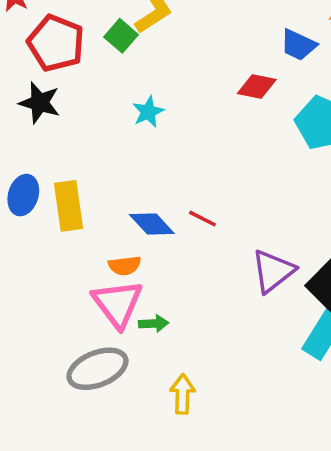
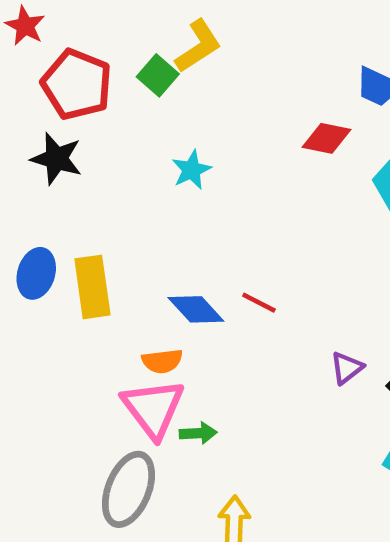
purple triangle: (273, 271) -> (347, 368), size x0.6
gray ellipse: (97, 369) -> (128, 489), turned -46

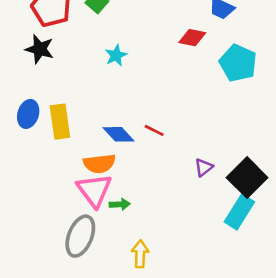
orange semicircle: (162, 361) -> (99, 164), size x1.4

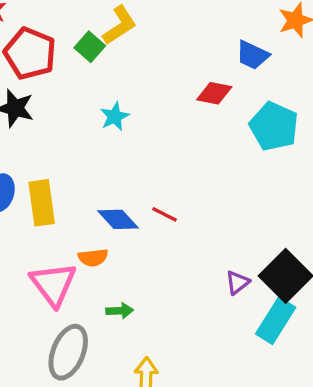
orange semicircle: (99, 164) -> (93, 258), size x0.7
purple triangle: (204, 167) -> (237, 282), moved
pink triangle: (94, 190) -> (53, 284), moved

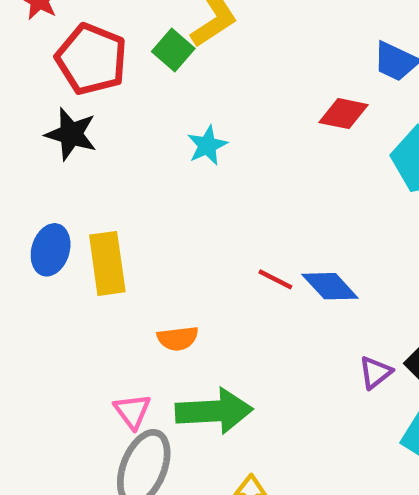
blue diamond: (118, 219) -> (330, 286), moved
pink triangle: (53, 284) -> (132, 411), moved, size x0.6
green arrow: (120, 311) -> (214, 411), size x2.0

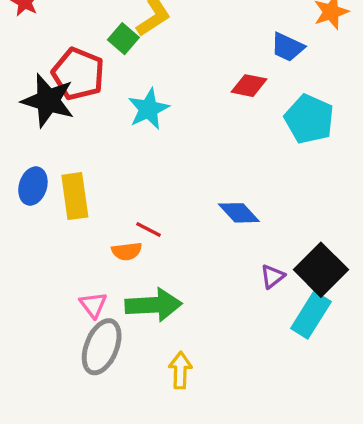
red pentagon: (91, 59) -> (78, 74), moved
black star: (71, 134) -> (48, 101), size x1.4
cyan star: (207, 145) -> (148, 109), size x1.4
red line: (275, 279) -> (148, 230), moved

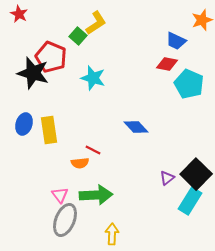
red diamond: (249, 86) -> (167, 64), moved
cyan star: (148, 109) -> (93, 78), turned -30
blue diamond: (239, 213) -> (136, 127), moved

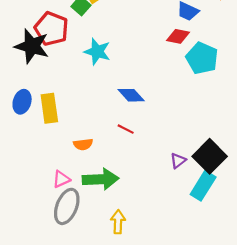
blue diamond: (136, 127) -> (131, 95), moved
red line: (93, 150) -> (126, 129), moved
pink triangle: (60, 195) -> (61, 179), turned 42

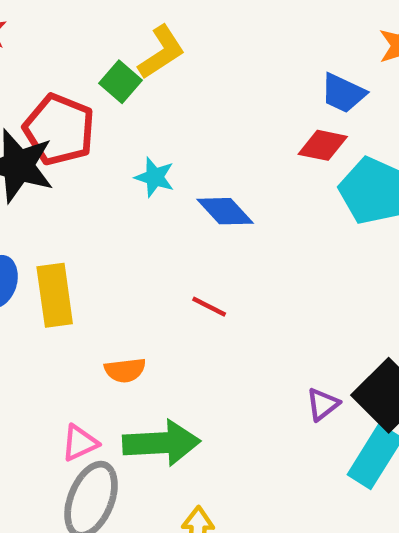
cyan star: (97, 52) -> (155, 177), size x0.7
blue diamond: (131, 95) -> (225, 211), moved
red line: (126, 129) -> (209, 307), moved

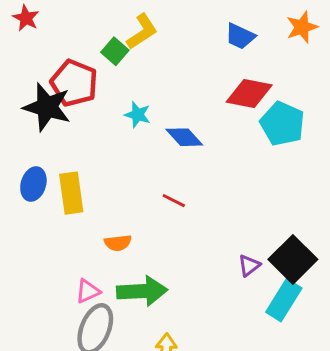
blue trapezoid: (343, 93) -> (240, 36), moved
red diamond: (323, 145) -> (249, 94), size x1.4

